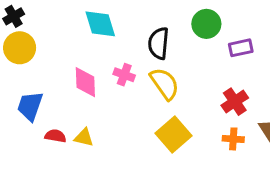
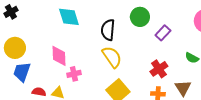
yellow circle: (20, 48) -> (15, 48), moved
purple rectangle: (241, 48) -> (163, 33), turned -35
pink cross: (124, 75) -> (74, 74), moved, turned -32

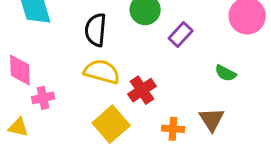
yellow semicircle: (112, 57) -> (102, 72), turned -40
red cross: (159, 69) -> (142, 90), moved

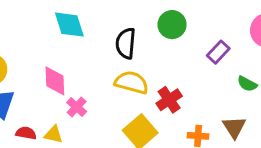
purple rectangle: (181, 34) -> (218, 52), moved
pink cross: (43, 98) -> (77, 107), turned -36

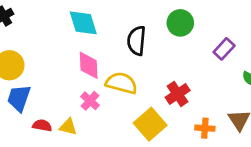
pink diamond: (55, 81) -> (89, 65), moved
yellow semicircle: (132, 82) -> (121, 83), moved

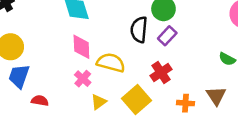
black semicircle: (137, 41) -> (139, 30), moved
purple rectangle: (224, 49) -> (167, 36), moved
yellow triangle: (68, 127) -> (99, 102), moved, turned -49

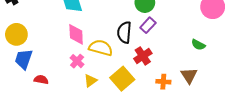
black semicircle: (139, 30) -> (124, 32), moved

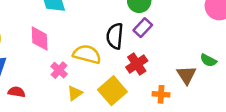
pink diamond: (76, 34) -> (40, 38), moved
green semicircle: (198, 45) -> (208, 60), moved
brown triangle: (189, 76) -> (186, 75), moved

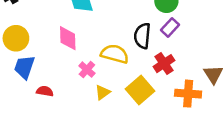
orange cross: (161, 94) -> (188, 94), size x1.5

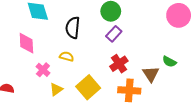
black semicircle: (142, 36) -> (73, 28), moved
yellow semicircle: (115, 54) -> (67, 56), size x0.6
red cross: (164, 64) -> (119, 64), moved

